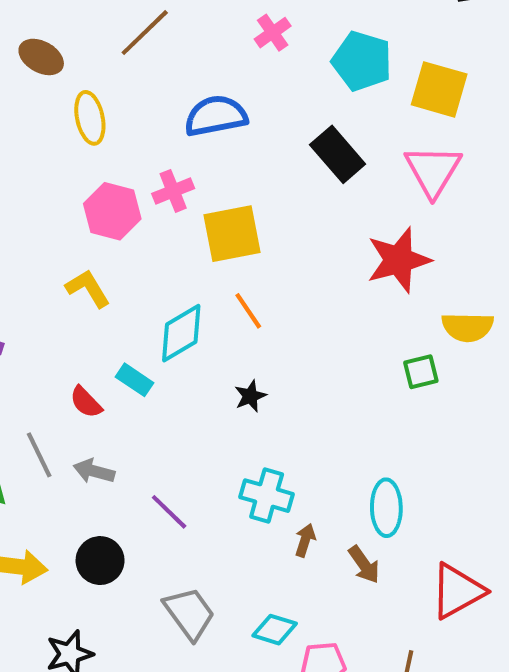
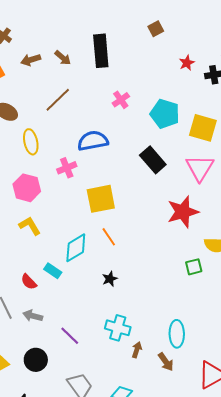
pink cross: (173, 191) -> (67, 168), moved
pink hexagon: (112, 211) -> (27, 188), moved

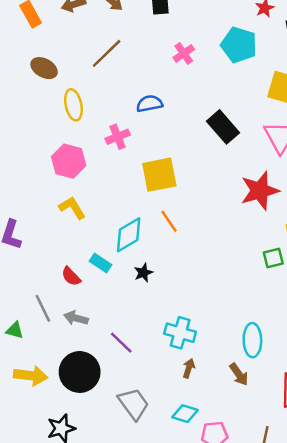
cyan pentagon: (165, 114) -> (239, 45), moved
blue semicircle: (93, 141) -> (149, 104), size x0.7
black star: (110, 279) -> (143, 273), moved
brown arrow: (137, 350) -> (189, 368), moved
black circle: (36, 360) -> (80, 372), size x1.4

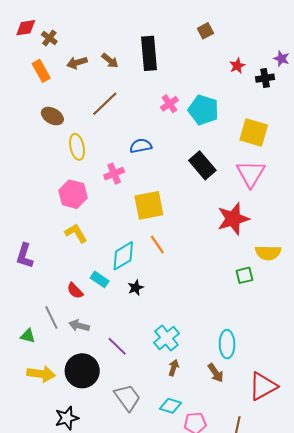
cyan pentagon: (239, 45) -> (203, 110), moved
cyan cross: (180, 333) -> (166, 338), turned 35

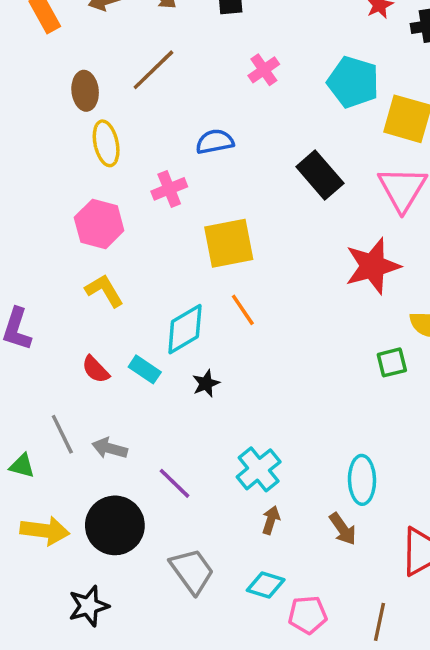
cyan pentagon: (203, 110) -> (353, 82), moved
brown ellipse: (52, 116) -> (85, 91), moved, turned 55
red semicircle: (75, 291) -> (96, 369), moved

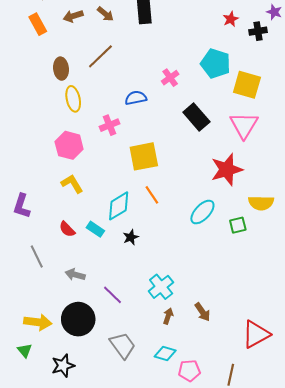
pink cross: (264, 70) -> (170, 78), moved
gray line: (62, 434) -> (37, 256), moved
green triangle: (22, 466) -> (25, 350), moved, turned 35
cyan ellipse: (362, 480) -> (202, 212), moved, turned 44
brown arrow: (343, 529) -> (202, 312), moved

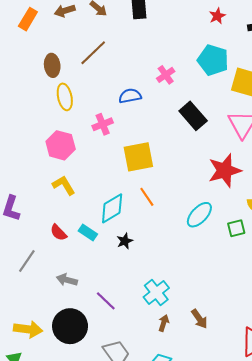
red star: (231, 19) -> (217, 16), moved
orange rectangle: (38, 24) -> (28, 19), turned 60
gray line: (37, 256) -> (27, 261), turned 60

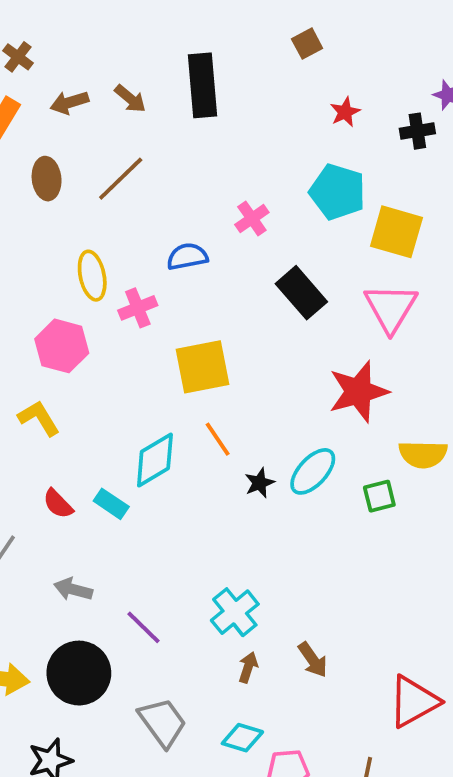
brown ellipse: (52, 65) -> (47, 179), moved
yellow ellipse: (65, 97) -> (92, 276), moved
yellow L-shape: (64, 185) -> (39, 418), moved
black star: (125, 241) -> (260, 483), moved

